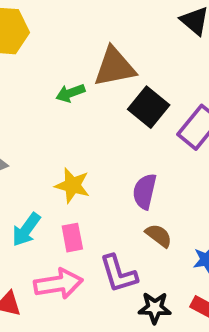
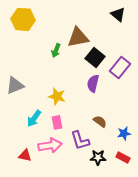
green arrow: (70, 93) -> (56, 50), turned -48
purple semicircle: (145, 191) -> (93, 83), moved

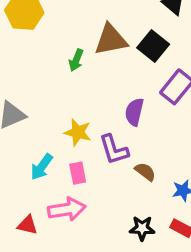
black square: (95, 57) -> (153, 46), moved
purple L-shape: (80, 140) -> (114, 150), moved

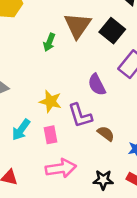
brown triangle: (111, 40) -> (78, 26), turned -44
purple semicircle: (134, 112) -> (97, 85), turned -40
pink arrow: (67, 209) -> (61, 168), moved

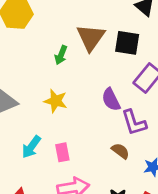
black square: (112, 31) -> (127, 43), turned -30
yellow star: (51, 101) -> (56, 101), moved
purple L-shape: (80, 116) -> (134, 123), moved

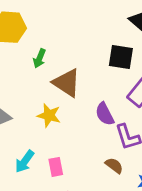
brown triangle: (91, 37) -> (67, 83), moved, turned -32
green arrow: (61, 55) -> (39, 58), moved

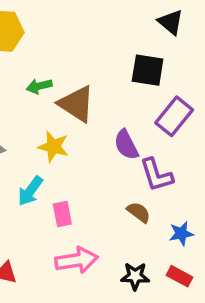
green arrow: (39, 58) -> (39, 86), moved, turned 54
cyan arrow: (25, 161) -> (30, 191), moved

